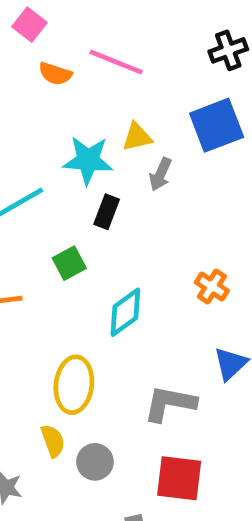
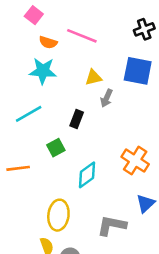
blue square: (217, 125) -> (138, 71), turned 32
cyan star: (88, 160) -> (43, 71), moved
orange cross: (212, 287) -> (135, 161), size x1.5

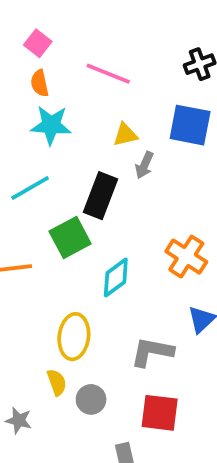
orange semicircle: (48, 42) -> (40, 83), moved, turned 60
black rectangle: (77, 119) -> (101, 196), size x1.6
green square: (56, 148) -> (70, 238), size x1.5

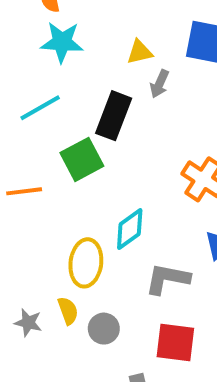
cyan diamond: (116, 278) -> (130, 229), moved
gray star: (19, 420) -> (28, 323), moved

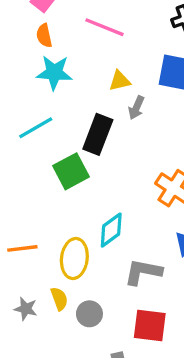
orange line: (24, 191) -> (22, 248), moved

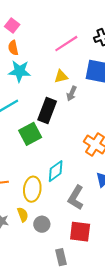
pink line: (105, 27) -> (66, 44), moved, turned -55
gray L-shape: (143, 272) -> (76, 198), turned -70

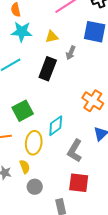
yellow triangle: (61, 76) -> (52, 37), moved
green square: (30, 134) -> (23, 111), moved
gray circle: (42, 224) -> (35, 187), moved

